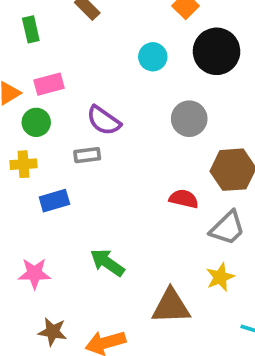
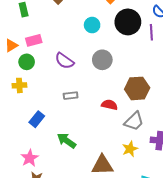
gray circle: (189, 119) -> (102, 60), moved
gray rectangle: (87, 155) -> (71, 96), moved
blue rectangle: (54, 201) -> (37, 119), moved, turned -35
pink star: (34, 273) -> (30, 158), moved, turned -30

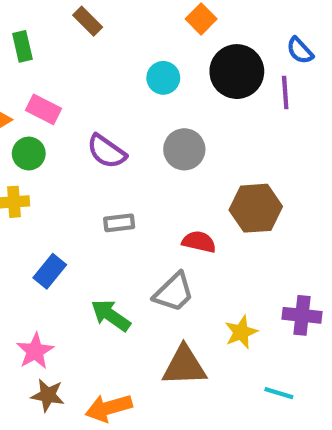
pink rectangle: (34, 40) -> (43, 109), turned 42
gray trapezoid: (134, 121) -> (174, 292), moved

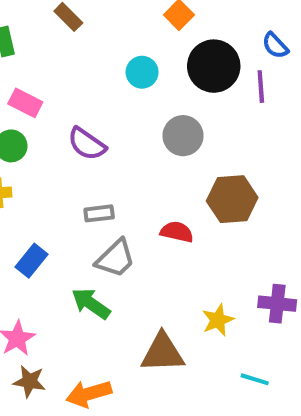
gray circle: (184, 149) -> (183, 136), moved
gray trapezoid: (174, 292) -> (115, 259), moved

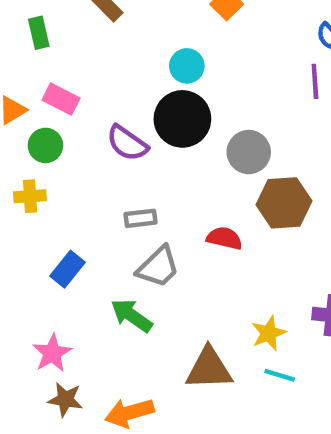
black circle: (214, 66) -> (182, 119), moved
gray circle: (183, 136) -> (249, 152), moved
cyan line: (255, 379) -> (280, 375), moved

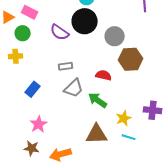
green arrow: (132, 316) -> (98, 100), moved
pink star: (52, 353) -> (39, 124), moved

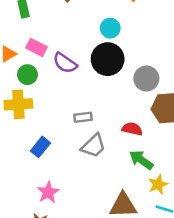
purple semicircle: (60, 32) -> (65, 63), moved
yellow cross: (16, 56) -> (18, 104), size x1.5
green arrow: (98, 100) -> (141, 160), moved

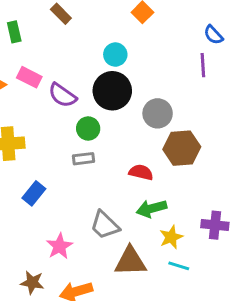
green circle: (27, 75) -> (88, 128), moved
gray trapezoid: (93, 146) -> (105, 225), moved, turned 88
green arrow: (141, 160) -> (152, 208), turned -50
pink star: (48, 192) -> (59, 246), moved

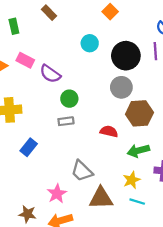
black circle: (112, 91) -> (126, 56), moved
green arrow: (152, 208) -> (138, 151), moved
pink star: (59, 246) -> (57, 194), moved

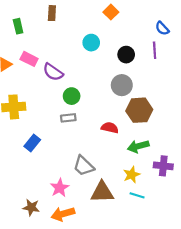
brown rectangle: (49, 13) -> (52, 13), turned 48
black circle: (126, 56) -> (126, 55), size x0.6

